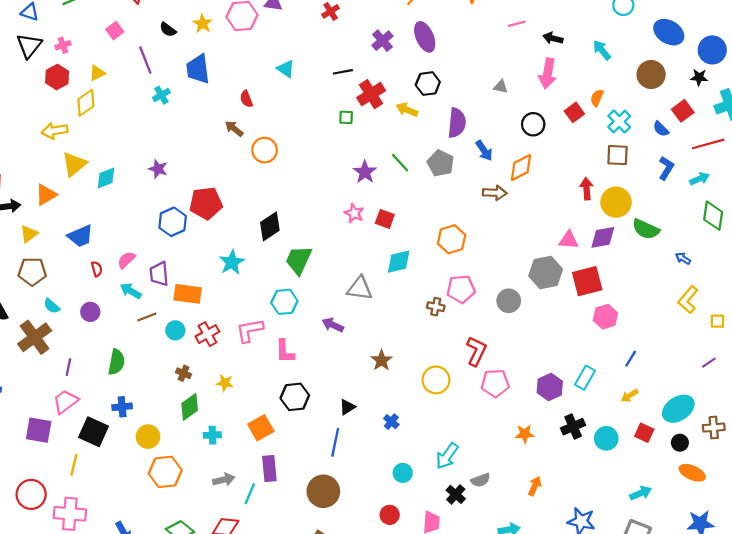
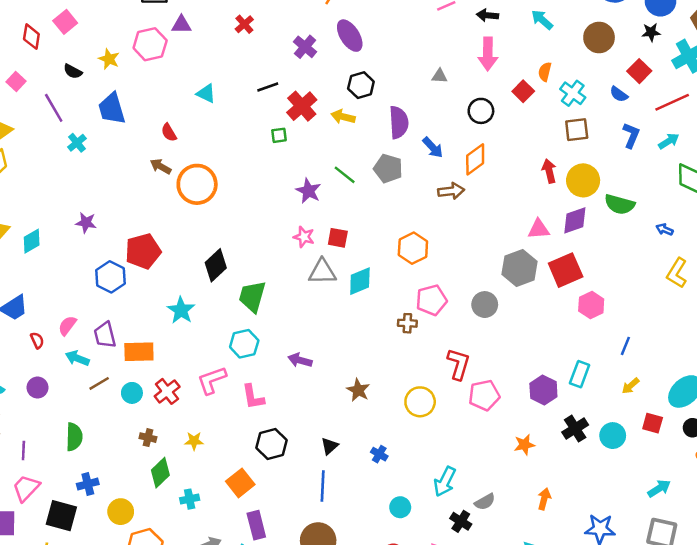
orange circle: (265, 150) -> (197, 184), size x1.4
gray triangle: (360, 288) -> (322, 272), moved

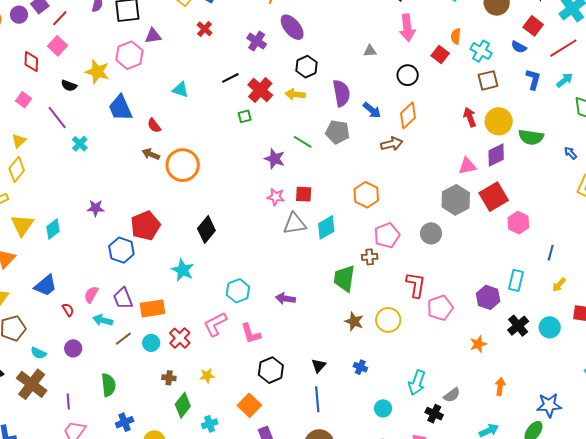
yellow star: (109, 59) -> (97, 72), size x1.4
blue trapezoid: (112, 109) -> (120, 108), moved
blue arrow: (665, 229) -> (570, 153), turned 32
green trapezoid: (252, 296) -> (344, 278), moved
brown star: (358, 390) -> (354, 322), moved

